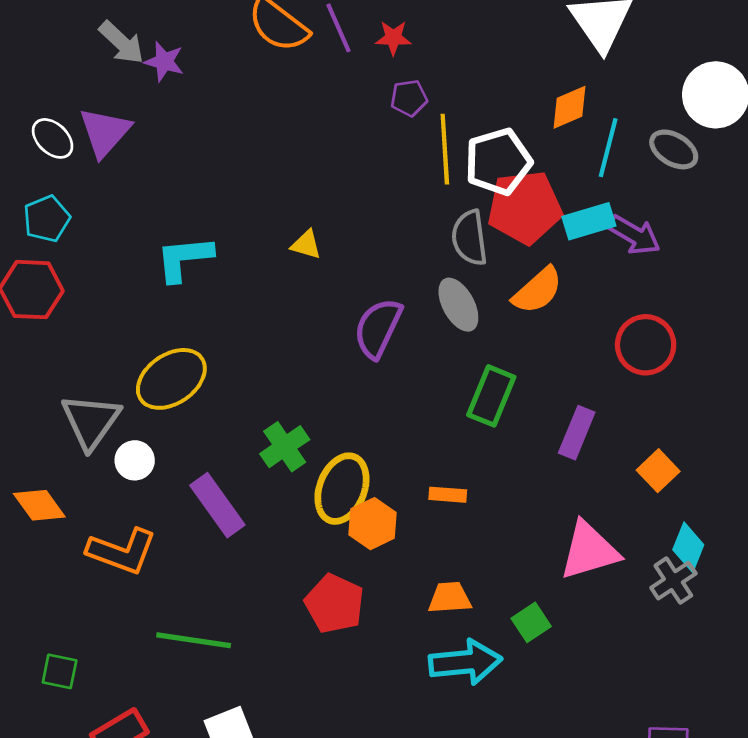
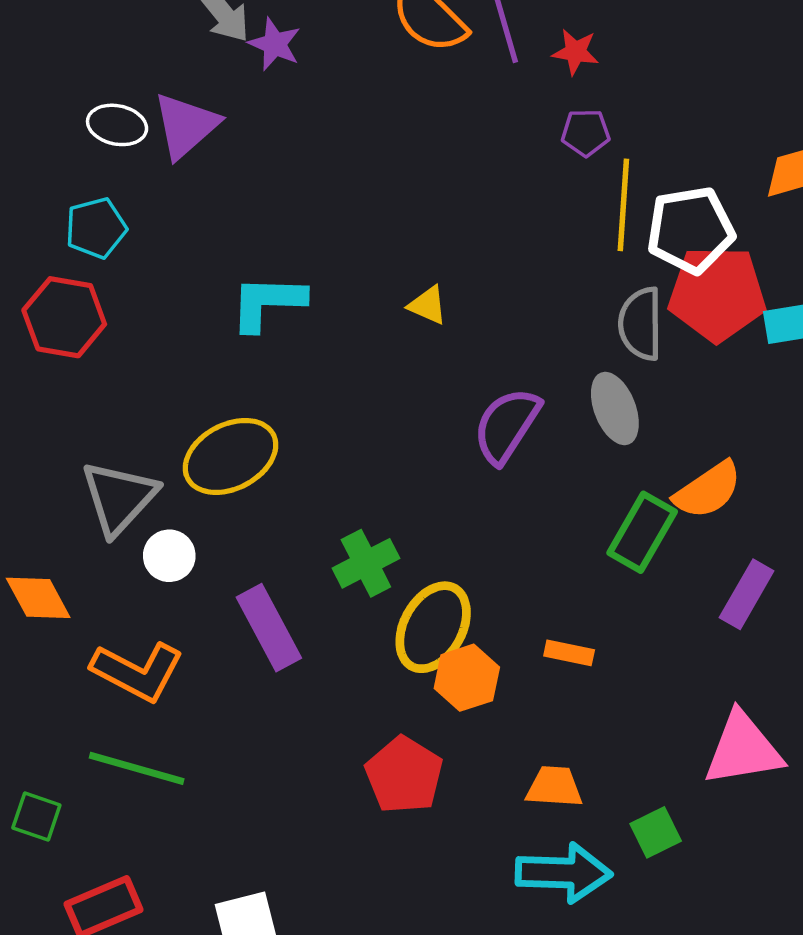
white ellipse: (53, 138) -> (117, 125), turned -39
orange semicircle: (538, 290) -> (708, 490), moved
green line: (194, 640) -> (137, 768), moved

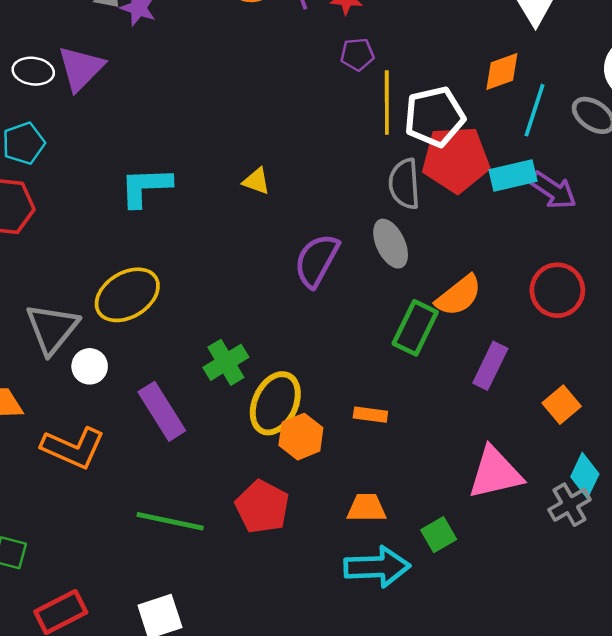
green line: (137, 768) -> (170, 521), moved

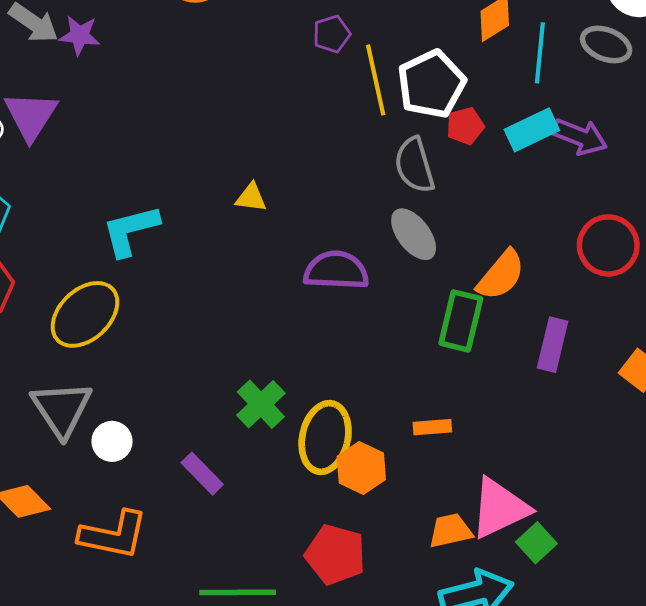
red pentagon: (456, 159) -> (465, 126), size x0.5
purple semicircle: (317, 260) -> (336, 270), turned 76
yellow ellipse: (127, 295) -> (85, 314), moved
purple rectangle: (162, 411) -> (202, 474), size x0.7
pink triangle: (495, 473) -> (500, 508), moved

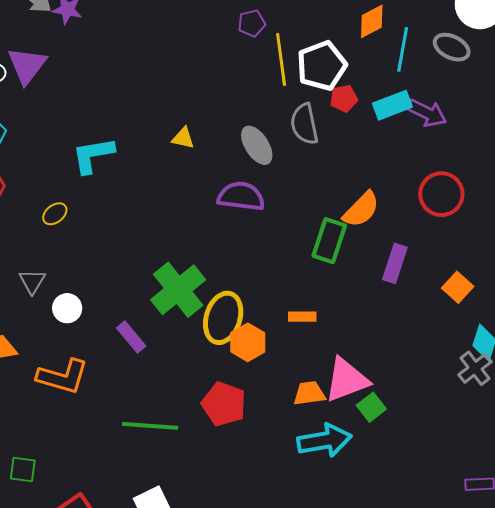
gray ellipse: (414, 234) -> (257, 145), moved
yellow ellipse: (85, 314) -> (55, 214), size x0.5
green cross: (261, 404) -> (178, 290), size x1.5
gray triangle: (62, 409) -> (32, 281), size x0.6

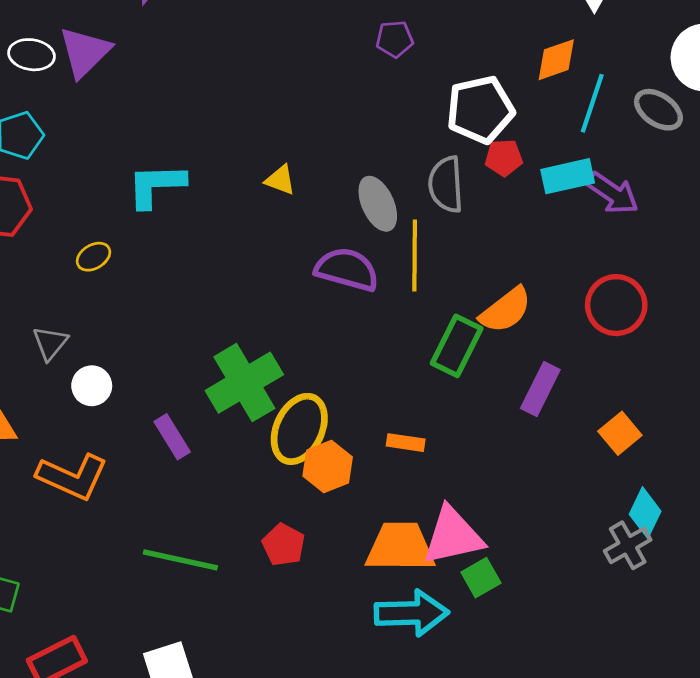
yellow line: (281, 59) -> (415, 256), moved
orange trapezoid: (309, 393) -> (400, 547), size x1.6
red pentagon: (224, 404) -> (284, 545), size x0.7

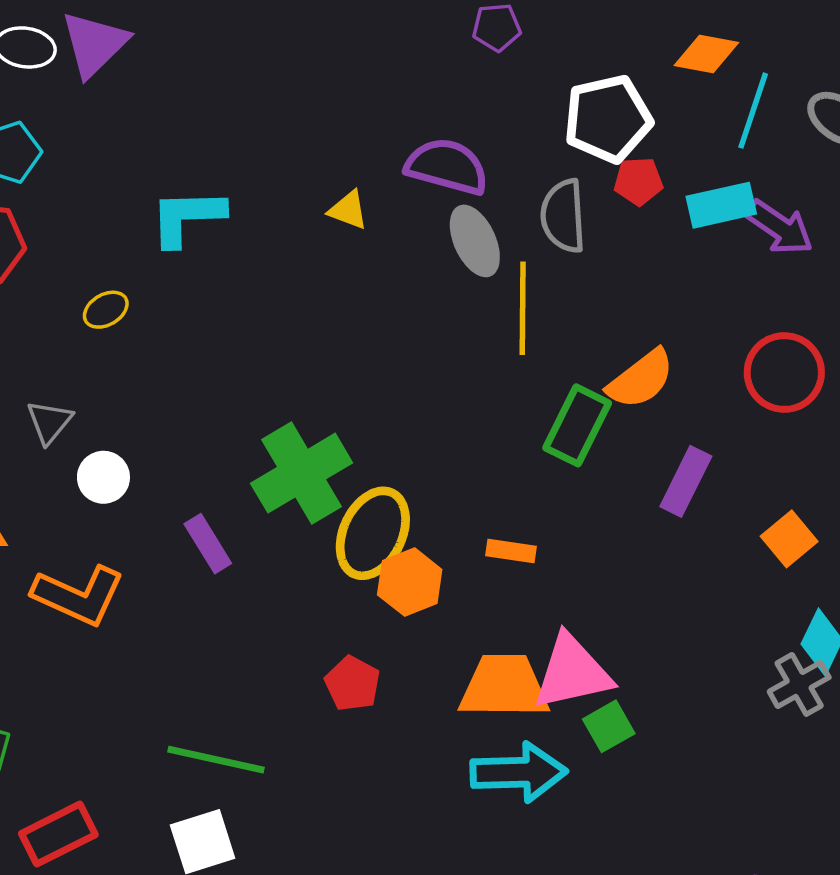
orange diamond: (556, 60) -> (706, 54), turned 30
purple semicircle: (347, 269) -> (447, 166), moved
green line: (180, 560) -> (216, 760), moved

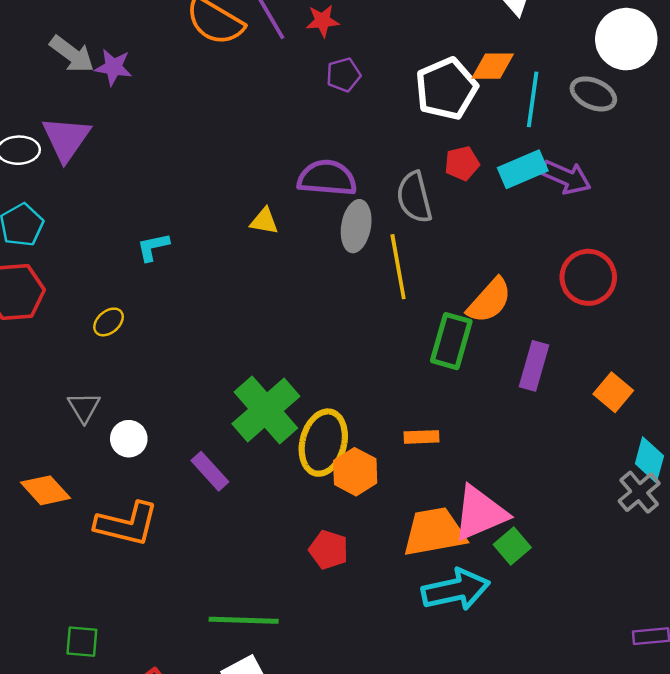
white pentagon: (608, 119) -> (446, 89), moved
cyan L-shape: (187, 217) -> (153, 247), size x0.6
gray ellipse: (475, 241) -> (356, 226), turned 45

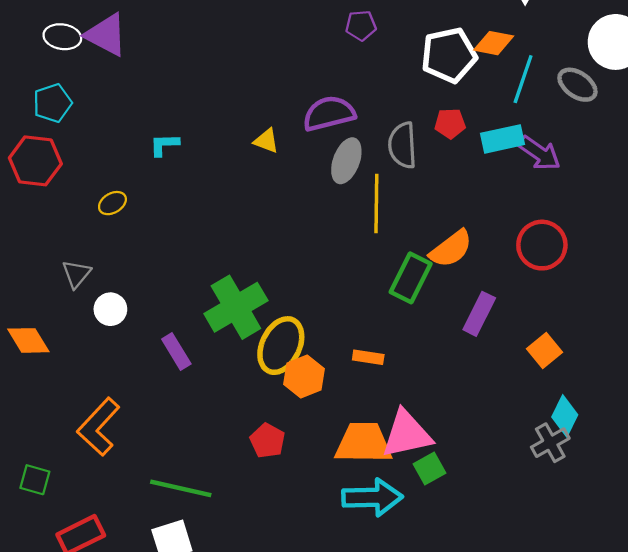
purple triangle: (66, 139) -> (106, 35), turned -48
purple semicircle: (327, 178) -> (329, 113), turned -30
orange L-shape: (127, 524) -> (99, 427), moved, turned 108

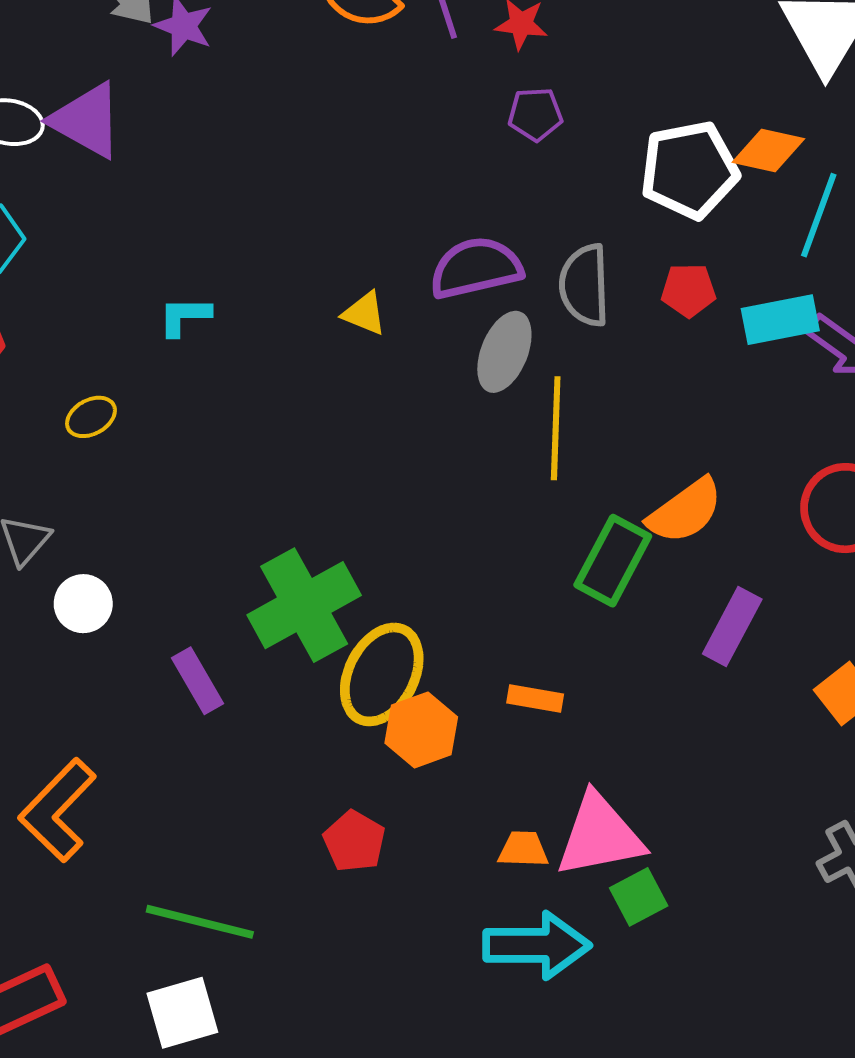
gray semicircle: (402, 145) -> (584, 285), moved
orange trapezoid: (363, 443) -> (523, 849), size x0.5

